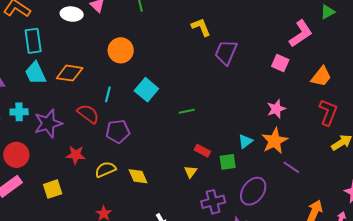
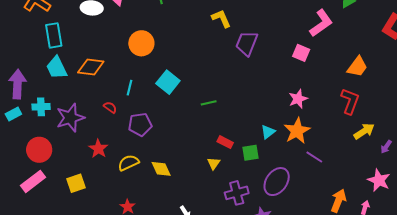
orange trapezoid: (321, 77) -> (357, 67), moved
red semicircle: (88, 114) -> (110, 107), size x0.6
red star: (76, 155) -> (98, 149), turned 30

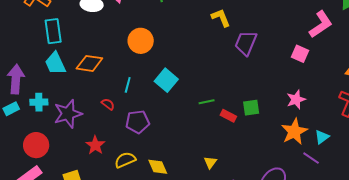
cyan triangle: (268, 132) -> (322, 137), moved
red rectangle: (225, 142) -> (228, 116), moved
green square: (250, 153) -> (251, 108), moved

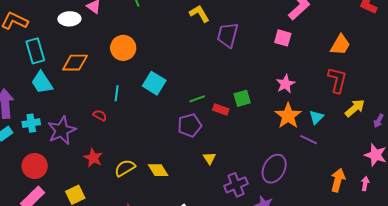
orange diamond: (89, 63) -> (75, 63), moved
purple pentagon: (138, 122) -> (190, 125), moved

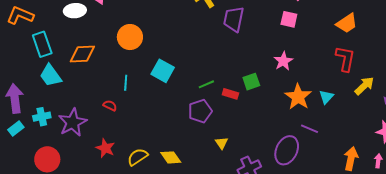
orange trapezoid: (340, 45) -> (347, 23), turned 30
pink star: (285, 84) -> (283, 61), moved
purple line: (309, 140) -> (310, 129), moved

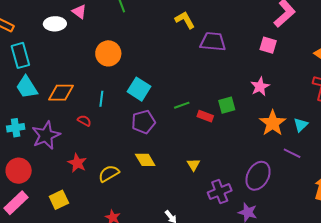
purple trapezoid: (234, 19) -> (213, 42), turned 80
orange diamond: (82, 54) -> (61, 93), moved
purple pentagon: (200, 111) -> (143, 122), moved
purple line: (310, 129) -> (292, 153), moved
yellow diamond: (171, 157) -> (145, 160), moved

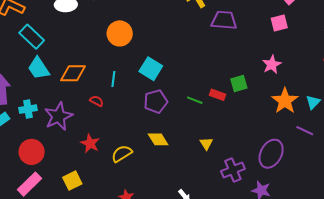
pink square: (268, 45) -> (279, 23), turned -30
cyan rectangle: (20, 55) -> (32, 37), turned -30
green line: (182, 105) -> (195, 100), moved, turned 42

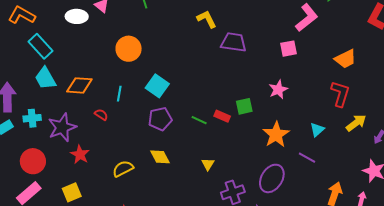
orange star: (285, 101) -> (276, 134), moved
red star: (90, 143) -> (80, 154), moved

